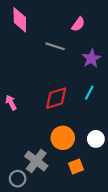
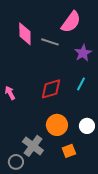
pink diamond: (20, 20) -> (25, 34), moved
pink semicircle: (78, 24) -> (71, 22), size x1.6

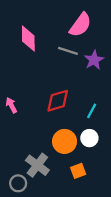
gray line: (50, 42) -> (68, 51), moved
cyan line: (81, 84) -> (92, 111), moved
white circle: (87, 126) -> (89, 138), moved

